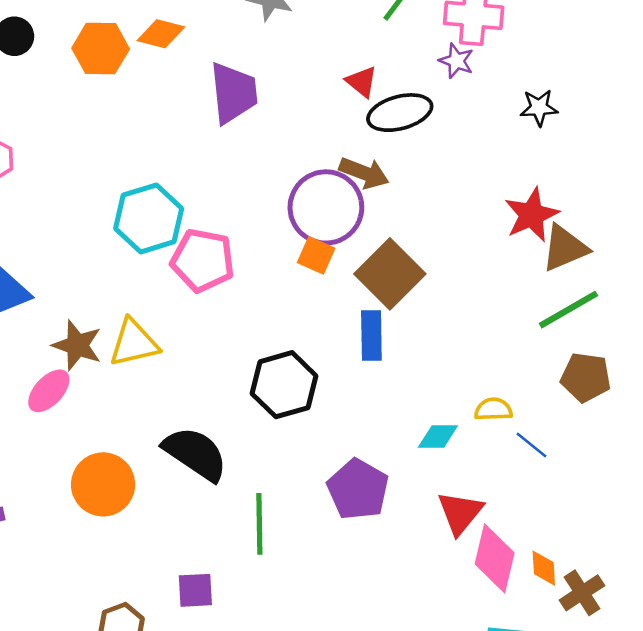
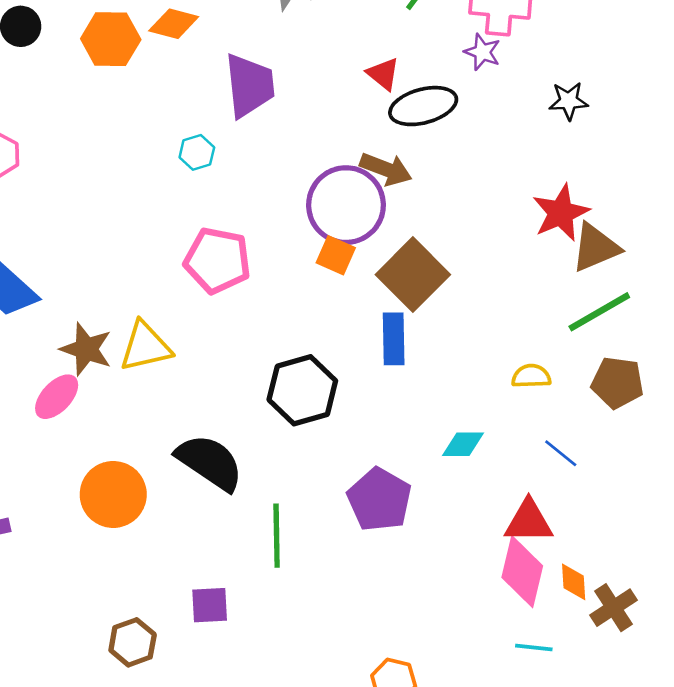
cyan hexagon: (149, 218) -> (197, 152), moved, size x0.5
yellow semicircle: (493, 409) -> (531, 376), moved
red triangle: (460, 513) -> (529, 521), moved, turned 51

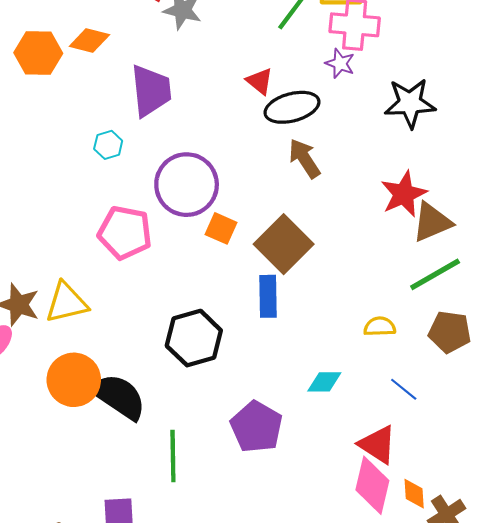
black star: (568, 101) -> (410, 103), size x1.6
brown arrow: (386, 169) -> (305, 158), moved, turned -144
purple circle: (346, 205) -> (187, 185), moved
orange circle: (113, 494) -> (74, 380), moved
red triangle: (529, 521) -> (378, 445), turned 33

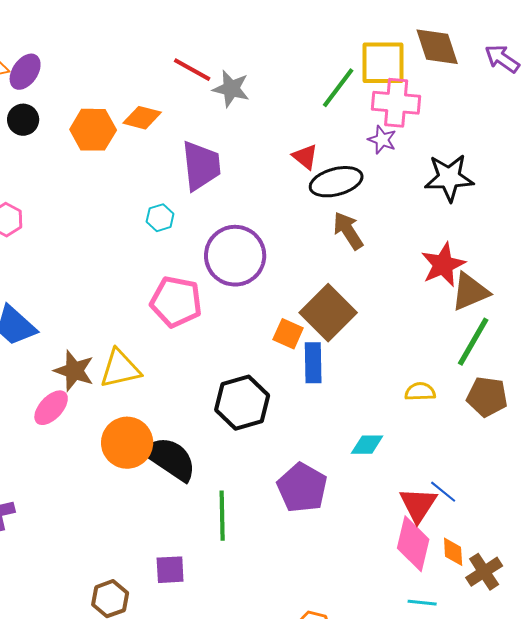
orange square: (221, 228) -> (288, 334), moved
green line: (435, 274) -> (473, 342), turned -30
blue line: (404, 389) -> (443, 492), moved
red triangle: (378, 445) -> (418, 505), turned 30

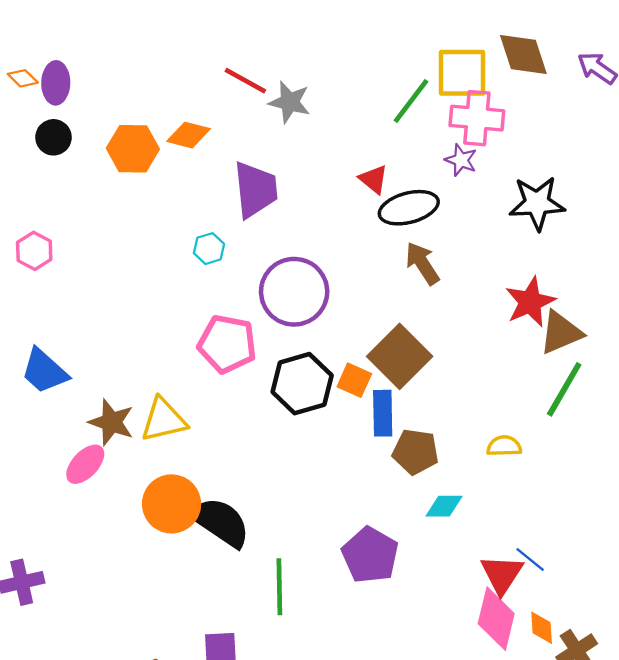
purple ellipse: (25, 72) -> (56, 83), turned -33
brown pentagon: (487, 397) -> (416, 452), moved
black hexagon: (242, 403) -> (302, 384), moved

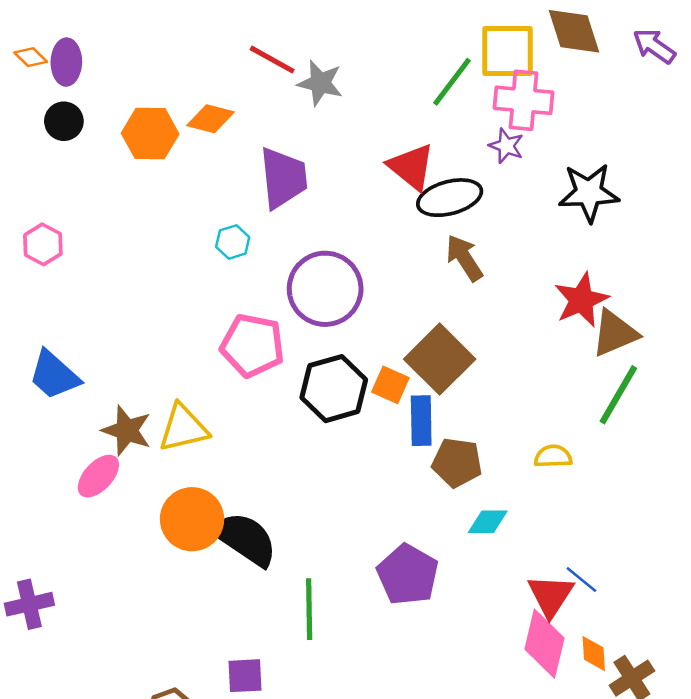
red triangle: (374, 179) -> (411, 167), size x1.5

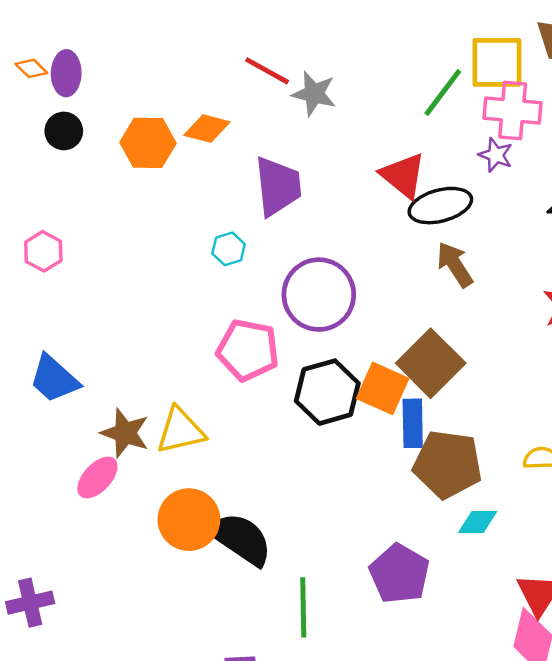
orange square: (390, 385) -> (383, 388), size x1.4
brown pentagon: (457, 463) -> (448, 464), size x1.4

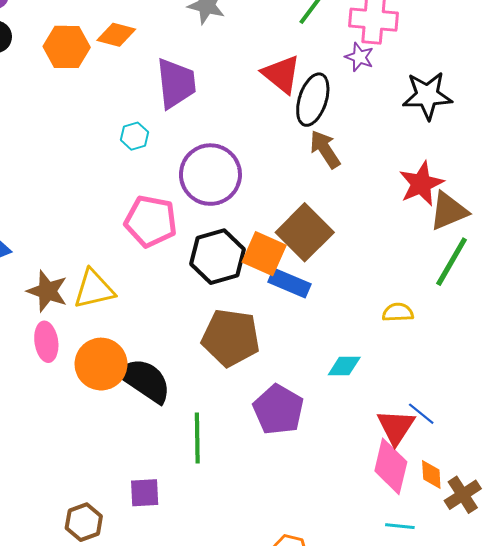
black ellipse: (440, 206) -> (313, 100), turned -57
blue rectangle: (413, 423) -> (289, 283), turned -66
brown pentagon: (448, 464) -> (231, 338), moved
pink ellipse: (97, 477) -> (46, 342), moved, turned -51

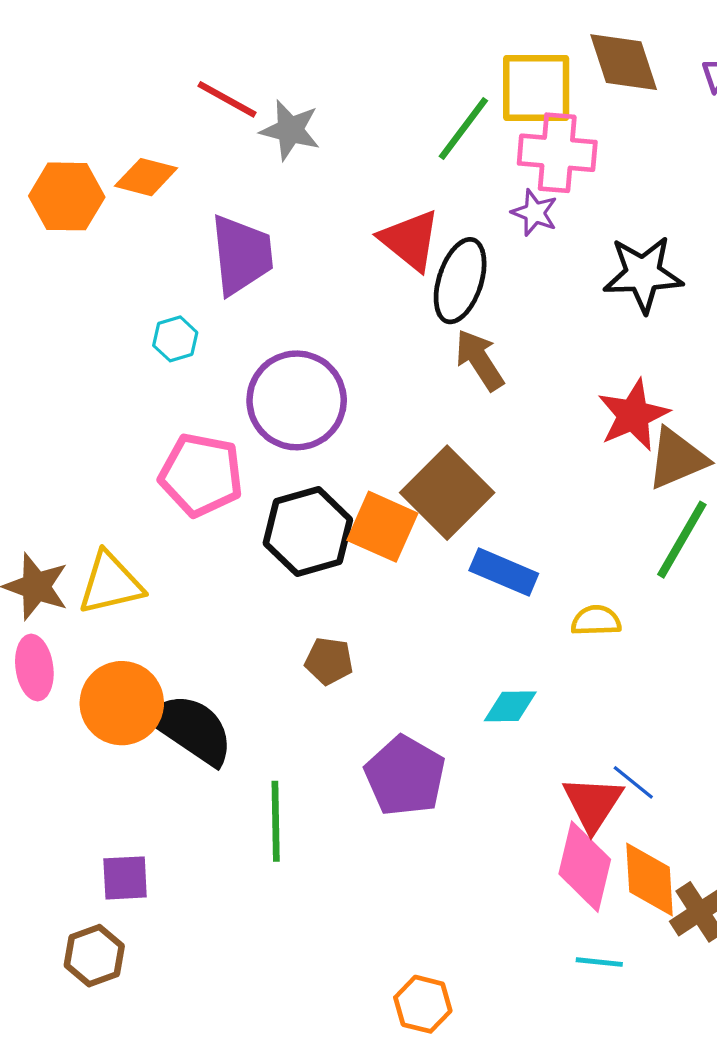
blue rectangle: (289, 283) -> (504, 572), moved
brown pentagon: (231, 338) -> (329, 661), size x0.5
orange diamond: (431, 474) -> (649, 880), size x1.6
purple square: (145, 493) -> (125, 878), moved

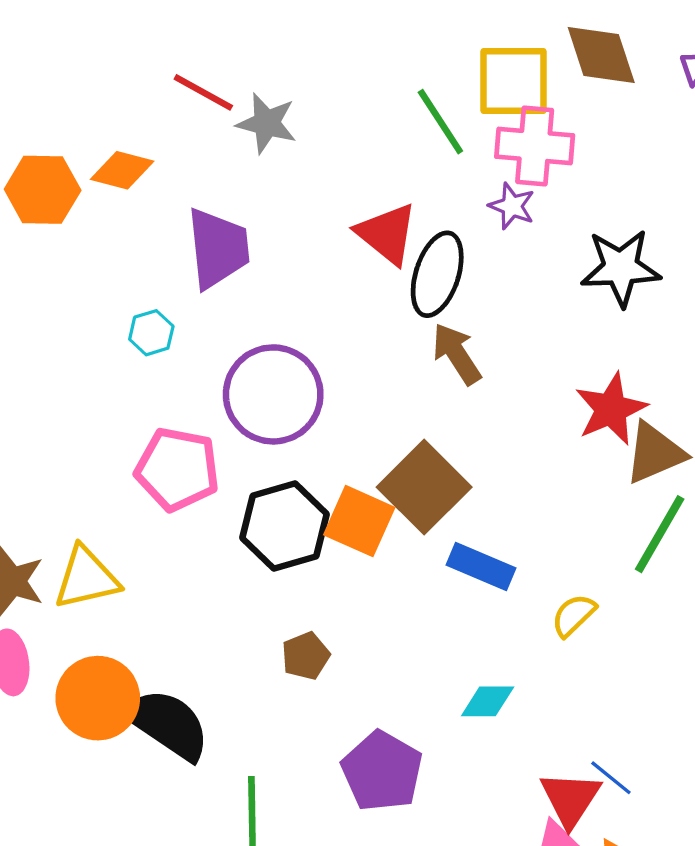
green line: (463, 128) -> (440, 122), turned -70
yellow semicircle: (596, 621) -> (574, 615), turned -42
brown pentagon: (329, 661) -> (306, 656), turned -30

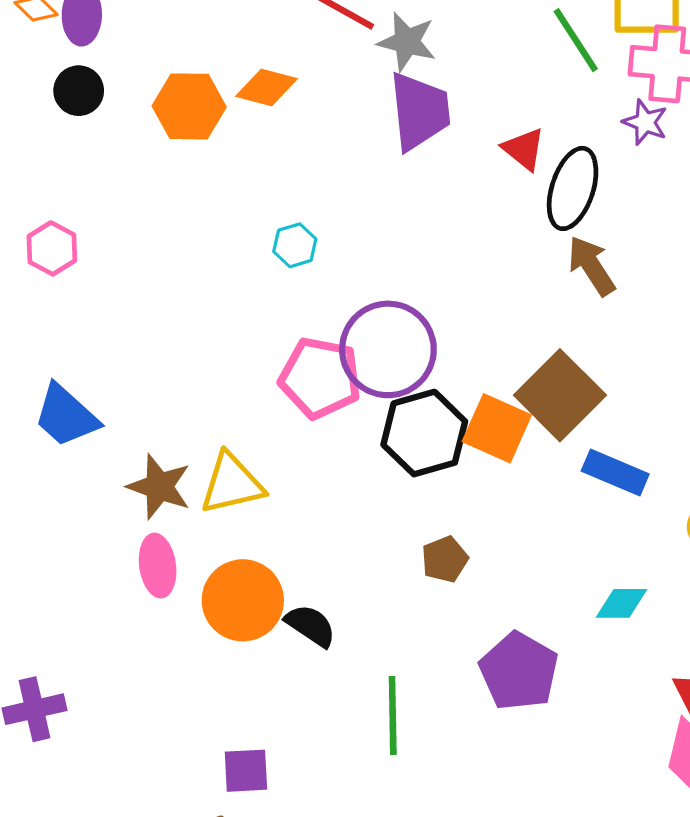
red triangle: (387, 234) -> (524, 149), size x0.7
purple trapezoid: (218, 248) -> (420, 111), moved
purple circle: (273, 394) -> (388, 349), moved
black semicircle: (168, 724) -> (311, 626), size x0.6

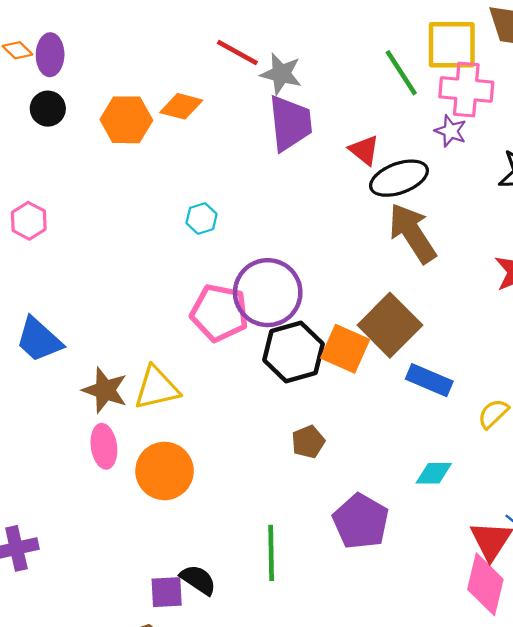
black ellipse: (573, 188) -> (399, 178), turned 52
brown arrow: (591, 266) -> (412, 233), size x1.4
black semicircle: (311, 626) -> (198, 580), moved

